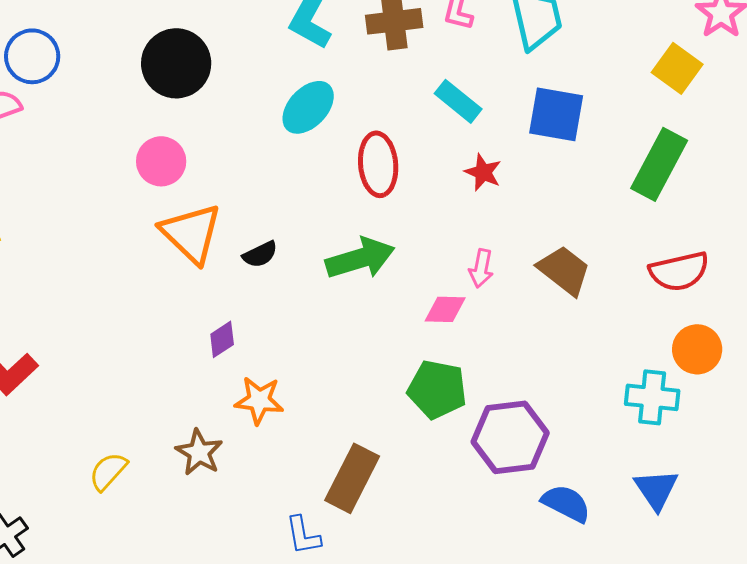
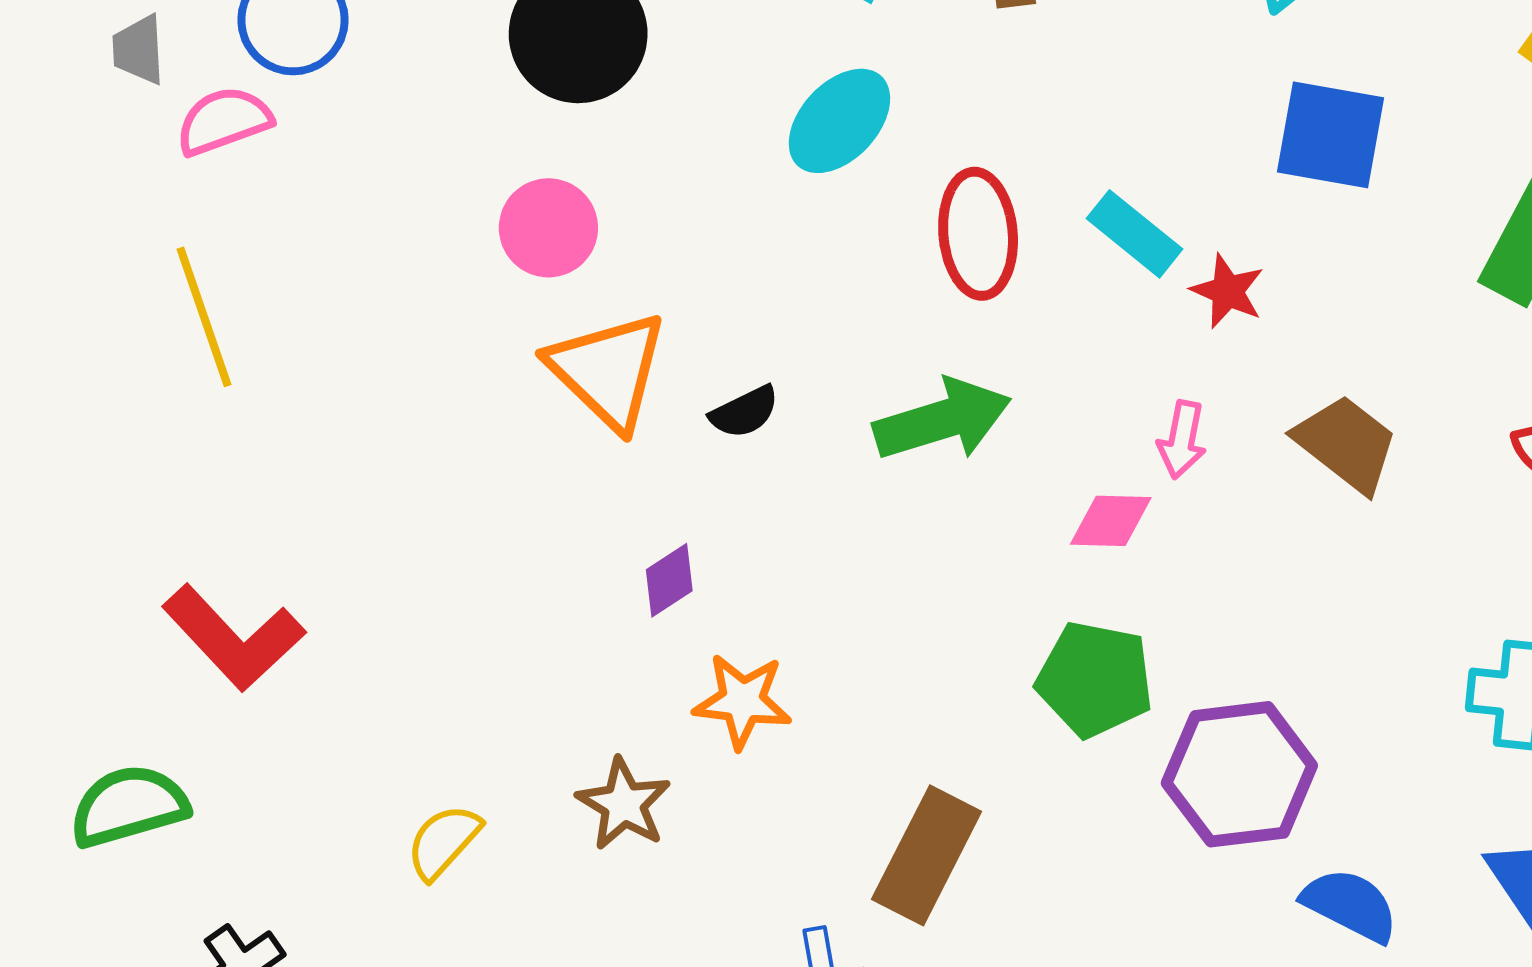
cyan rectangle: (458, 101) -> (1134, 234), moved
red star: (483, 172) -> (1228, 291), moved

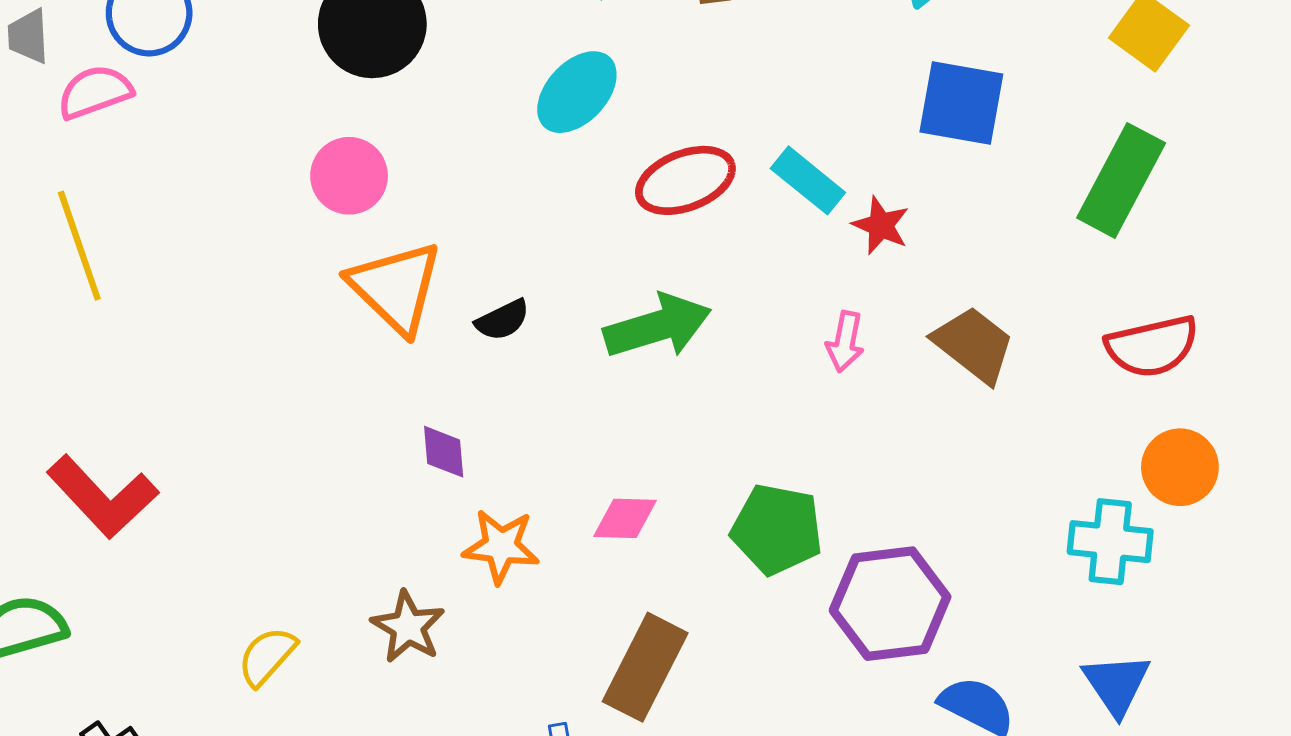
red ellipse: (978, 234) -> (685, 180), turned 74
pink diamond: (1111, 521) -> (625, 518), moved
purple diamond: (669, 580) -> (444, 452), turned -62

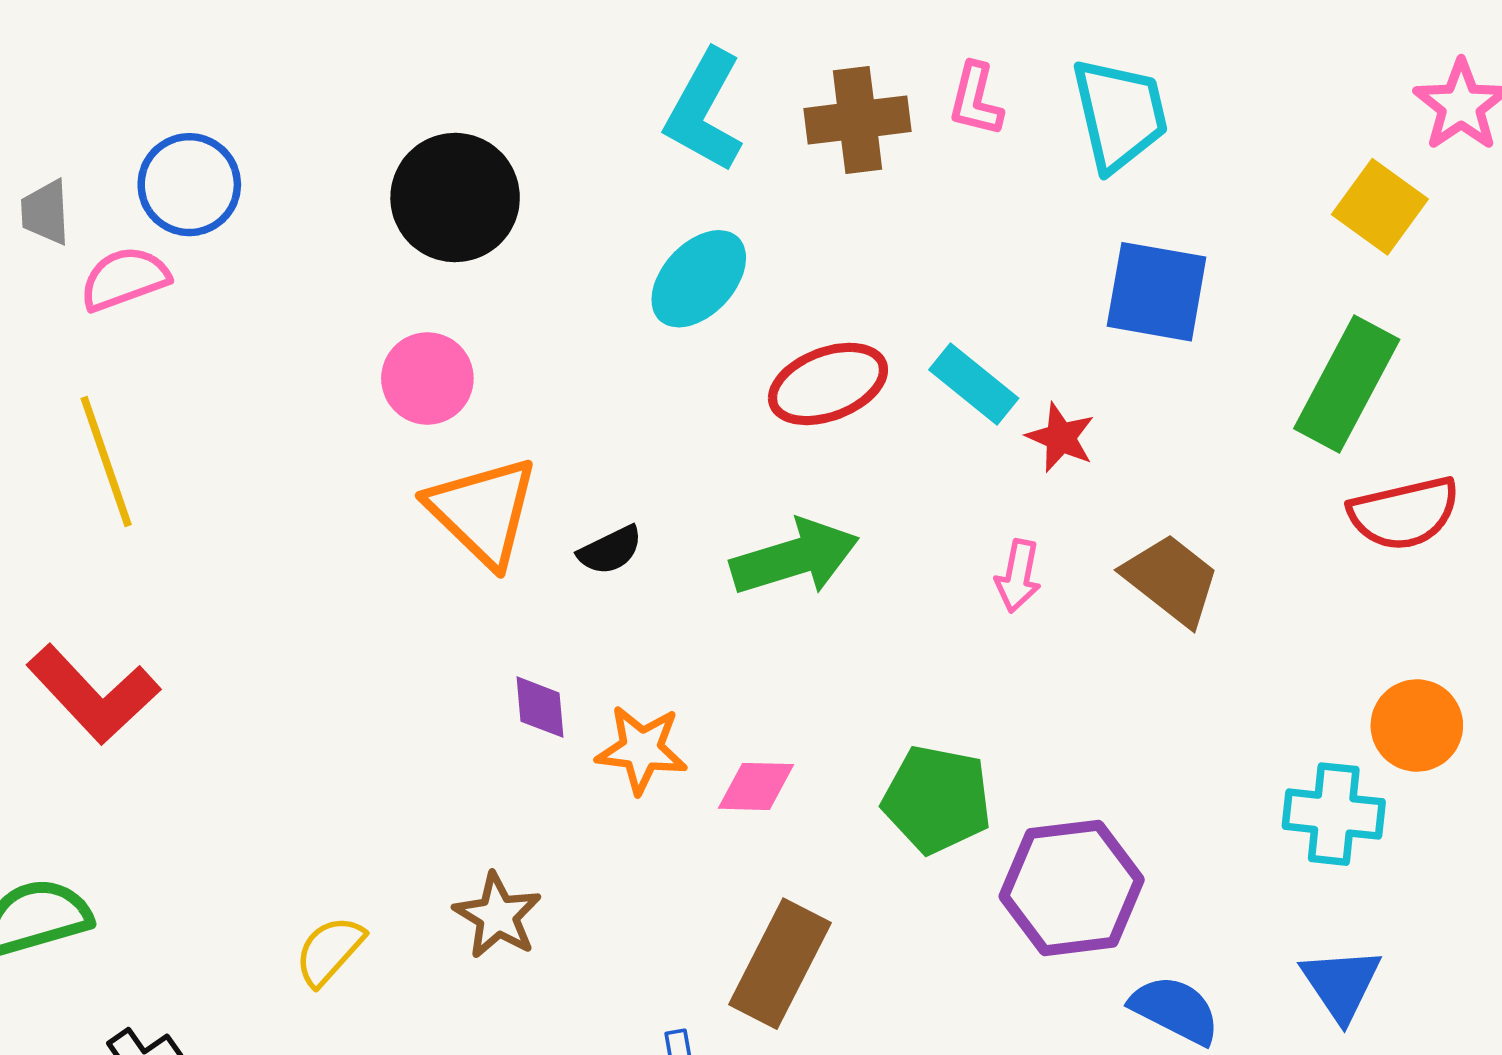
red semicircle: (1152, 346) -> (1404, 513), moved
red L-shape: (103, 497) -> (93, 694), moved
orange star: (501, 546) -> (642, 749), moved

